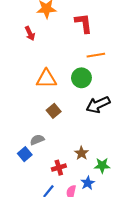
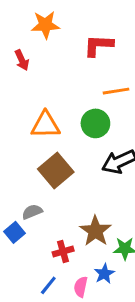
red L-shape: (84, 23) -> (98, 45), turned -80
brown square: (54, 111) -> (56, 171), size x1.6
brown star: (81, 153) -> (95, 231), size x1.5

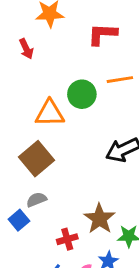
green circle: (95, 123) -> (82, 94), moved
brown square: (56, 171) -> (36, 159), moved

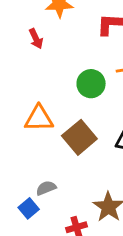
orange triangle: (50, 113) -> (39, 118), moved
brown square: (36, 159) -> (79, 137), moved

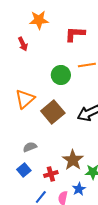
orange triangle: (39, 118) -> (25, 99), turned -40
blue square: (29, 208) -> (24, 170), moved

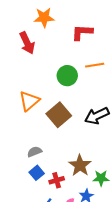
red arrow: (23, 44) -> (27, 43), size x1.5
blue square: (24, 170) -> (37, 173), moved

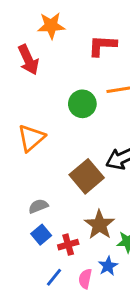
brown square: (59, 115) -> (87, 176), moved

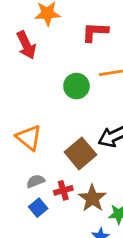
orange triangle: (31, 138) -> (29, 138), moved, turned -40
red cross: (68, 245) -> (63, 190), moved

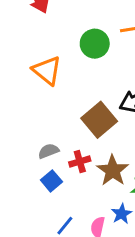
orange triangle: (29, 138) -> (47, 70), moved

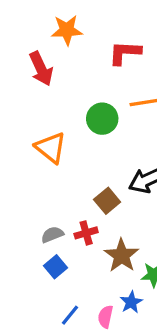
brown square: (99, 120) -> (107, 201), size x0.7
red cross: (80, 162) -> (86, 233), moved

